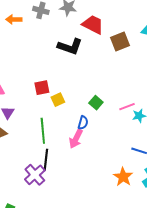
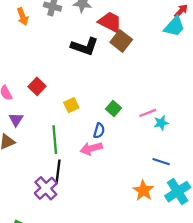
orange arrow: (14, 19) -> (23, 17), turned -112
brown square: (120, 42) -> (121, 41), moved, turned -30
red square: (42, 88) -> (37, 86), moved, turned -35
pink arrow: (76, 139) -> (91, 148), turned 48

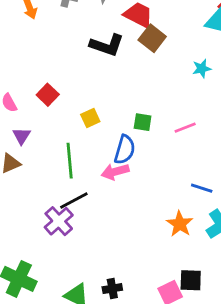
green square: (113, 108) -> (143, 122), turned -32
cyan star: (161, 123) -> (202, 69), moved
blue semicircle: (99, 131) -> (125, 150), size x1.5
black line: (58, 172) -> (74, 201), turned 55

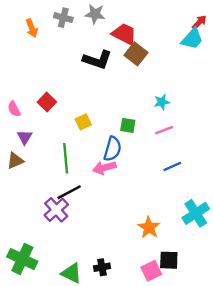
cyan star: (202, 69) -> (162, 102), moved
blue line: (202, 188) -> (172, 166), moved, turned -42
orange star: (180, 224) -> (149, 227), moved

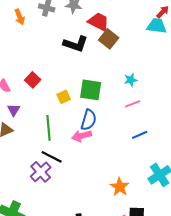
cyan trapezoid: (192, 39) -> (157, 26), turned -125
green square: (128, 125) -> (91, 90), moved, size x1.6
black line: (69, 192) -> (52, 157), turned 55

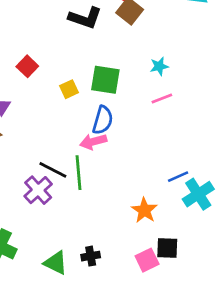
green line: (49, 128) -> (78, 173), moved
blue line: (140, 135) -> (178, 177), moved

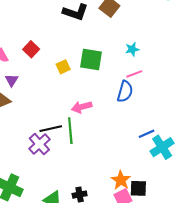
blue semicircle: (103, 120) -> (125, 92), moved
black line: (53, 170) -> (51, 129), turned -40
orange star: (144, 210) -> (121, 180), moved

